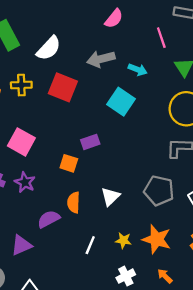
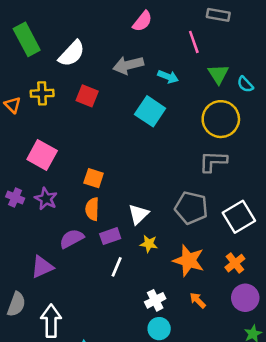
red square: (63, 87) -> (87, 96), size x0.7
purple rectangle: (90, 142) -> (110, 236), moved
orange semicircle: (74, 202) -> (92, 209), moved
yellow star: (123, 240) -> (149, 244), moved

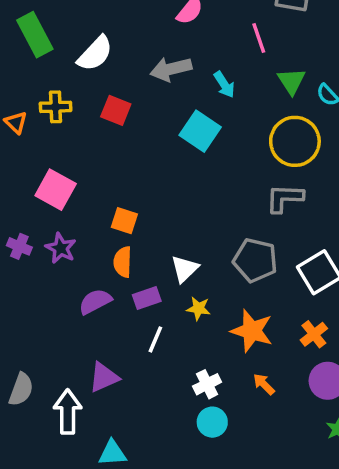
cyan arrow: (168, 77) -> (224, 85), turned 36
purple triangle: (42, 267) -> (104, 377), moved

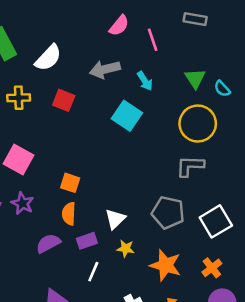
pink line: (259, 38) -> (153, 40), moved

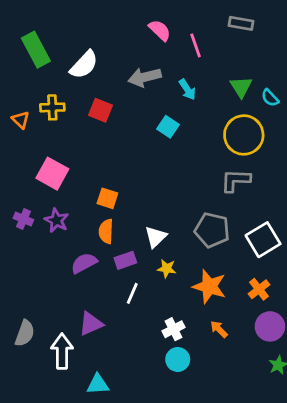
pink semicircle: (119, 26) -> (160, 30), turned -85
cyan square: (127, 116) -> (168, 127), size x0.7

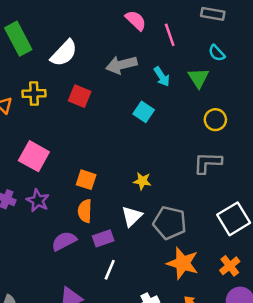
green triangle: (241, 87) -> (198, 78), moved
cyan semicircle: (270, 98) -> (217, 53), moved
yellow circle: (244, 135) -> (215, 120), size x0.6
gray pentagon: (212, 230) -> (170, 223), moved
yellow star: (167, 269) -> (142, 181), moved

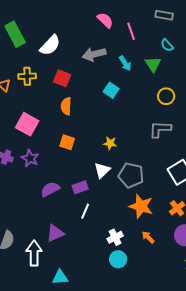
orange semicircle: (85, 211) -> (66, 106), moved

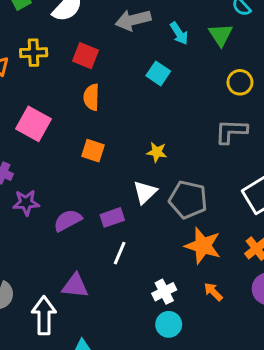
purple star: (30, 158) -> (26, 203), moved, turned -30
purple triangle: (55, 233) -> (75, 286), turned 30

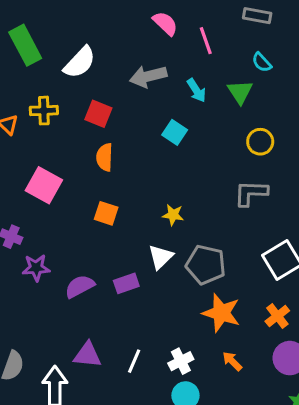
white line: (120, 253) -> (134, 361), moved

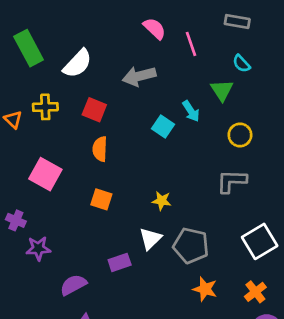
cyan arrow: (196, 90) -> (191, 111), moved
purple semicircle: (80, 286) -> (73, 285), moved
orange star: (221, 313) -> (205, 289), size x0.7

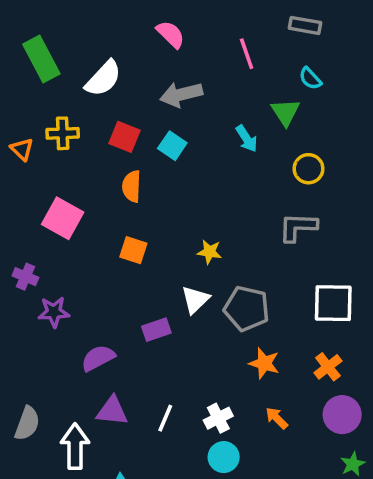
pink semicircle: (155, 29) -> (171, 34), moved
cyan square: (163, 127) -> (172, 146), moved
white square: (260, 241) -> (333, 303), turned 32

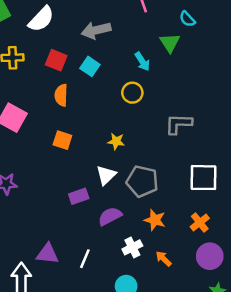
yellow circle: (309, 169) -> (132, 93), moved
purple semicircle: (98, 358) -> (110, 216), moved
white cross: (218, 418) -> (132, 247), moved

